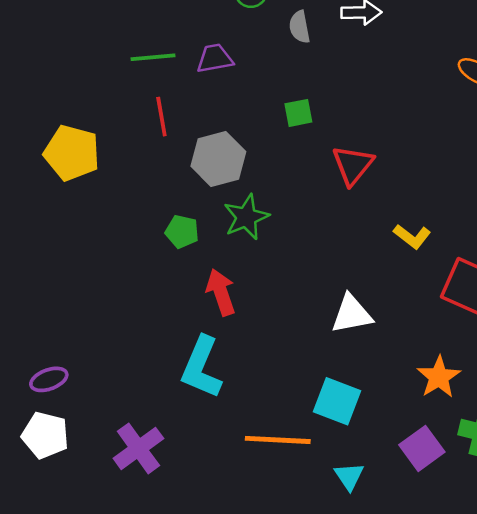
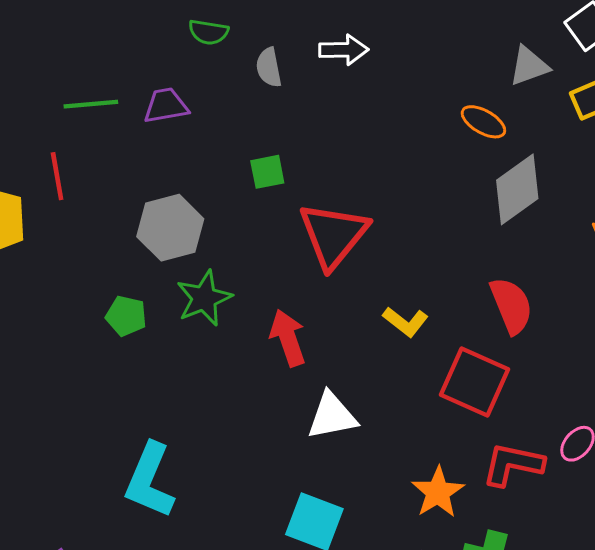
red line: (161, 117) -> (57, 176), moved
red triangle: (353, 165) -> (333, 235), size x1.4
red arrow: (221, 292) -> (288, 338), moved

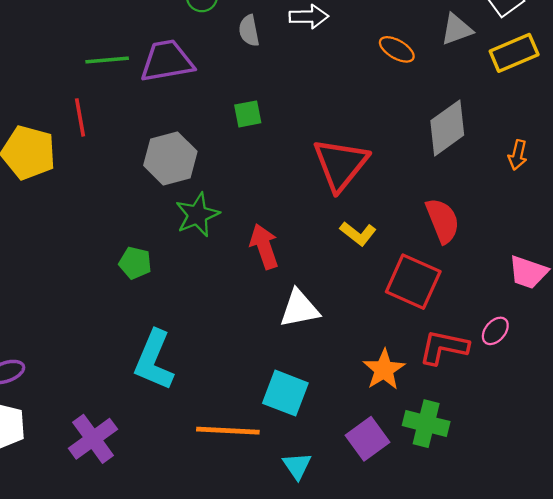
purple trapezoid: (166, 106) -> (167, 61), size x1.5
orange ellipse: (483, 122) -> (397, 49), moved
red triangle: (333, 235) -> (340, 164), moved
green pentagon: (126, 316) -> (135, 263), moved

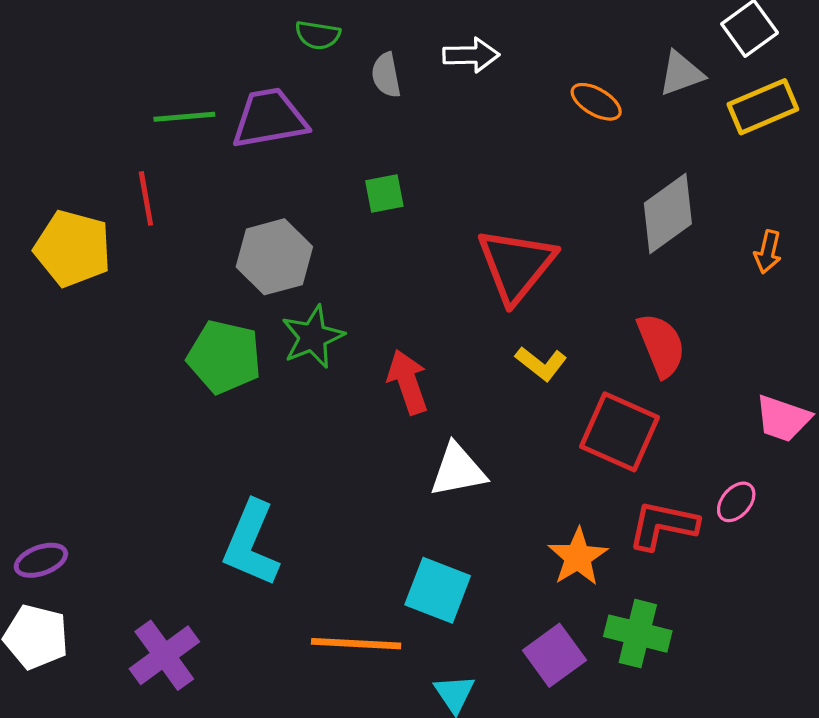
green pentagon: (135, 263) -> (224, 357), moved, size x1.6

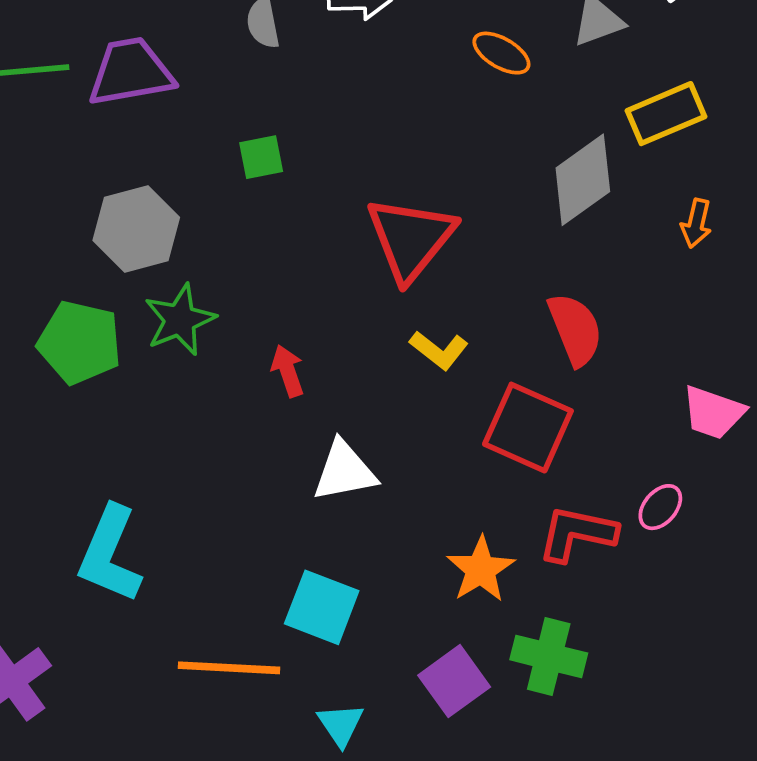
yellow rectangle: (763, 107) -> (666, 114), moved
red arrow: (408, 382) -> (288, 371), size x0.7

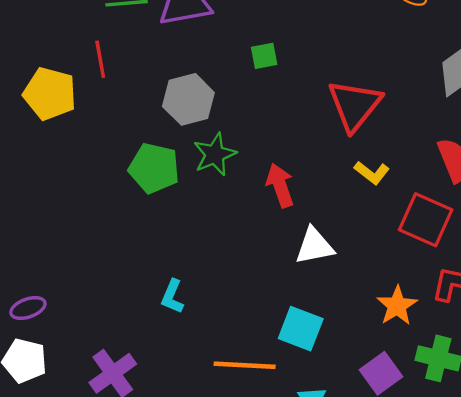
red arrow: (288, 371) -> (280, 185), size x1.4
cyan L-shape: (110, 554) -> (172, 297), size x0.6

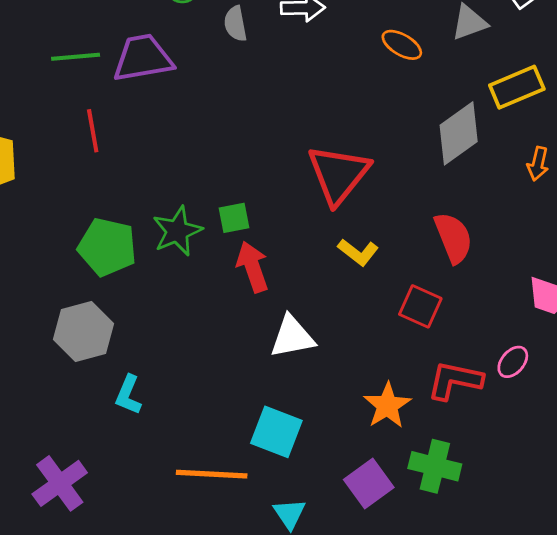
green square: (264, 56) -> (234, 218), moved
red line: (100, 59) -> (93, 131), moved
gray hexagon: (188, 99) -> (83, 332), moved
red square: (426, 220) -> (420, 306), size x0.7

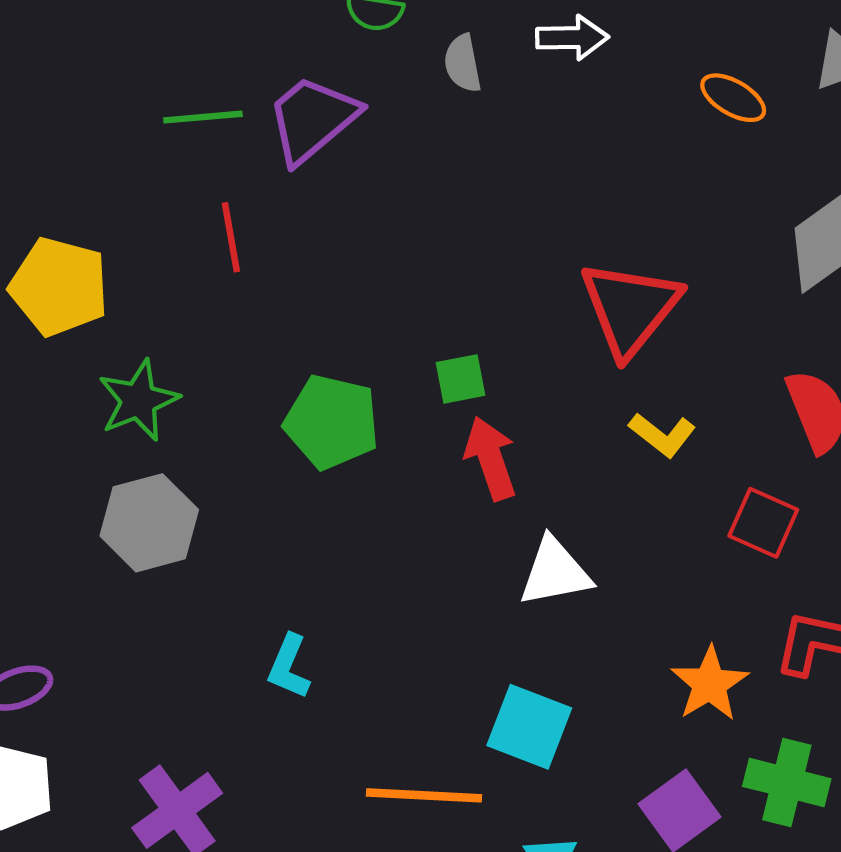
purple trapezoid: (143, 58) -> (312, 119), turned -30
green star: (177, 231) -> (139, 400), moved
green pentagon: (107, 247) -> (332, 422), moved
gray hexagon: (83, 332) -> (149, 523), moved

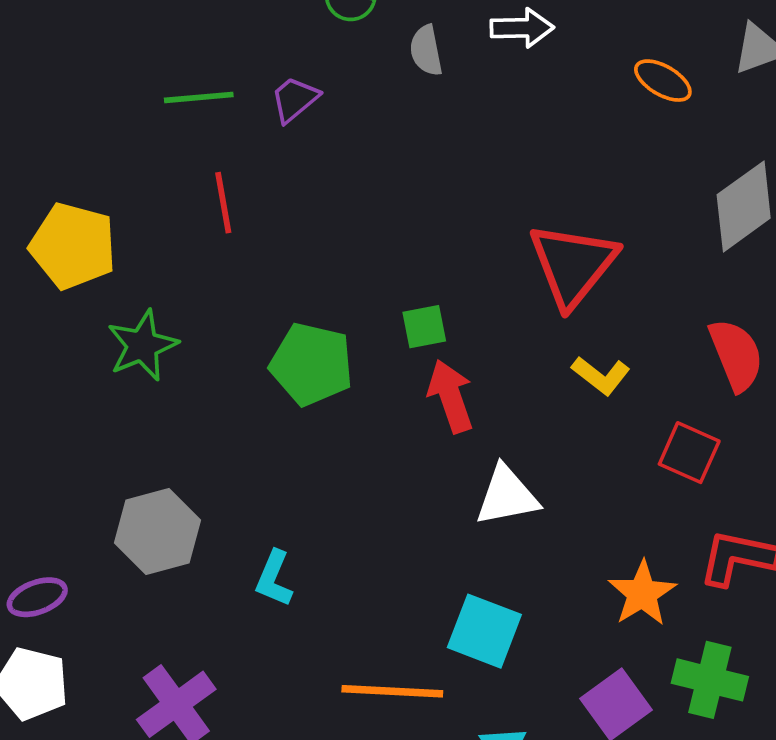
purple trapezoid: (312, 119) -> (295, 99), size x0.6
gray hexagon: (149, 523) -> (157, 531), moved

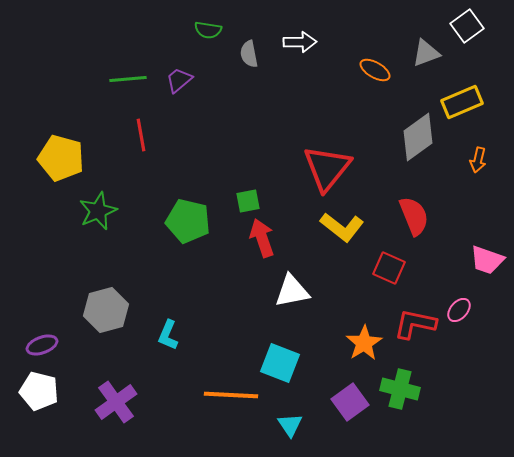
yellow L-shape: (601, 376) -> (342, 227), size x1.4

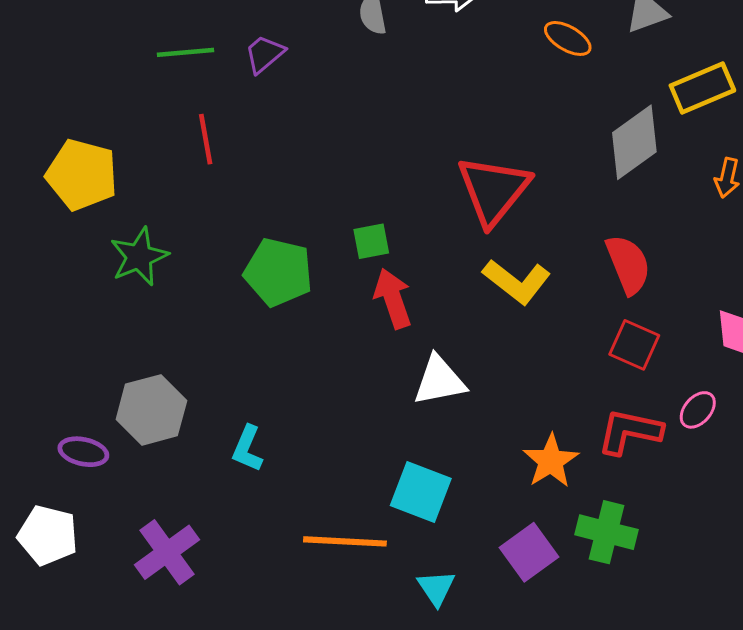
red square: (389, 268) -> (634, 345), moved
purple ellipse: (42, 345) -> (83, 452), moved, turned 32

